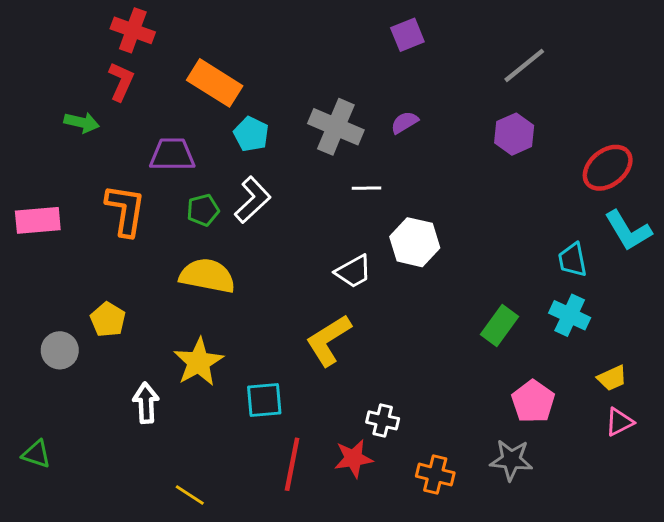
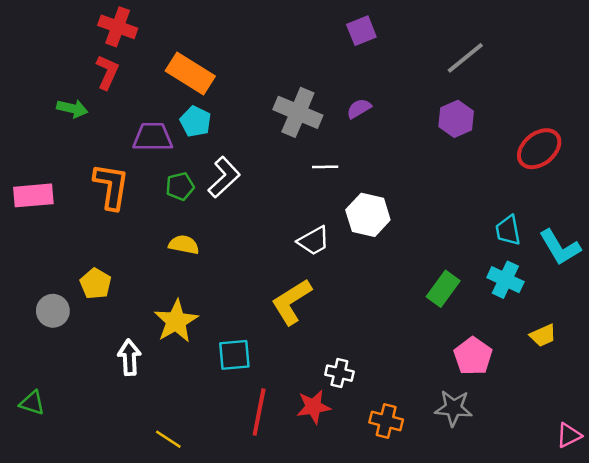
cyan pentagon: (251, 134) -> (195, 121), moved
cyan L-shape: (628, 231) -> (560, 247), moved
yellow semicircle: (207, 276) -> (184, 245), size x0.6
pink triangle: (619, 422) -> (569, 435), moved

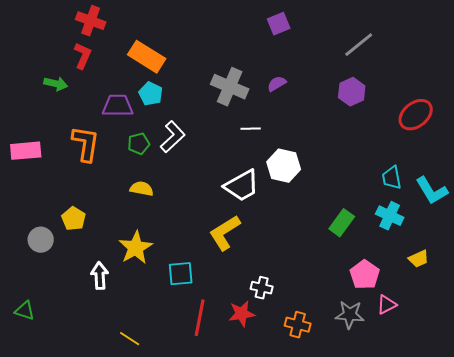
white trapezoid: (313, 241) -> (242, 186), size x1.4
pink triangle: (569, 435) -> (387, 305), moved

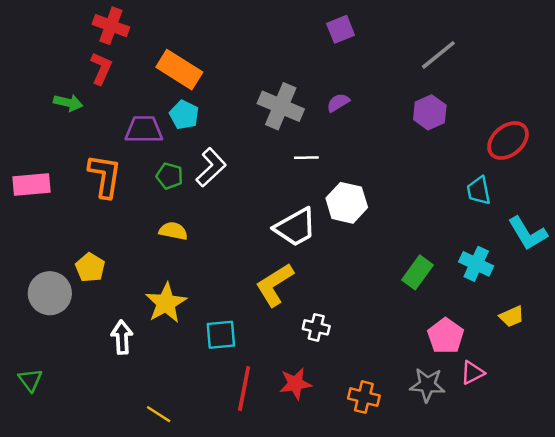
green pentagon: (139, 144) -> (170, 176), turned 30
cyan trapezoid: (392, 178) -> (479, 191), moved
gray circle: (41, 240) -> (50, 293), size x1.4
white cross: (262, 288) -> (316, 327), moved
green triangle: (25, 311) -> (30, 380), turned 35

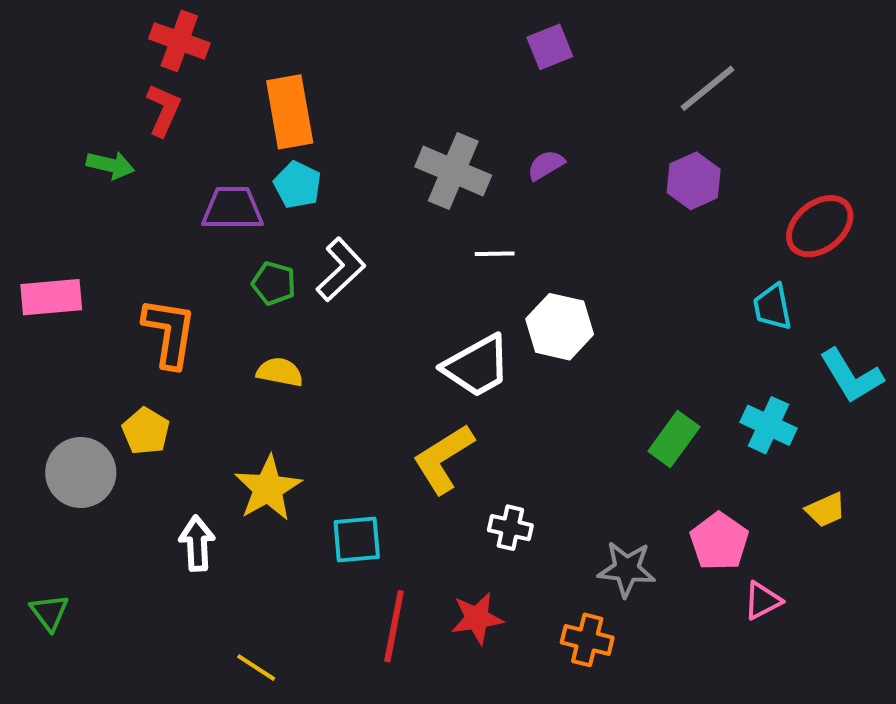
orange rectangle: (179, 70) -> (290, 112), turned 48
orange L-shape: (105, 176) -> (169, 333), moved
gray star: (427, 385) -> (627, 569), moved

